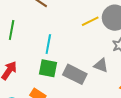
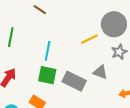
yellow line: (90, 21) -> (89, 39), moved

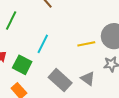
green square: (47, 75) -> (22, 65), moved

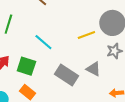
cyan line: (43, 44) -> (43, 42), turned -66

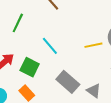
gray triangle: (93, 69) -> (94, 91), moved

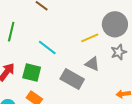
gray triangle: (94, 91) -> (92, 64), moved

